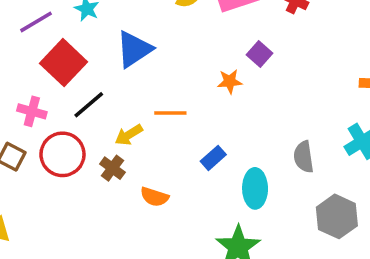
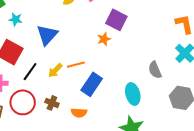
purple square: (260, 54) -> (116, 20), size x1.5
yellow arrow: (129, 135) -> (55, 70), moved
blue rectangle: (213, 158) -> (92, 84), moved, size x1.6

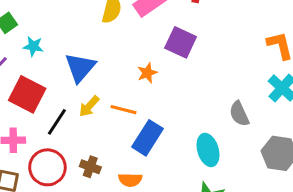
orange star: (104, 39) -> (147, 73), moved
orange line: (76, 65) -> (123, 110), turned 30
yellow arrow: (55, 70) -> (89, 106), moved

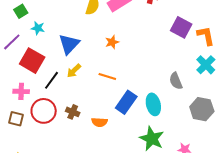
purple square: (181, 42) -> (181, 27), moved
orange star: (147, 73) -> (112, 42), moved
orange line: (123, 110) -> (107, 77), moved
blue rectangle: (147, 138) -> (126, 102), moved

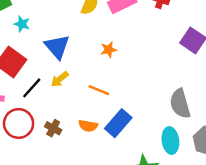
blue triangle: (69, 44) -> (57, 47), turned -30
gray semicircle: (176, 81) -> (180, 104), size x1.4
cyan ellipse: (153, 104) -> (170, 141), moved
orange semicircle: (99, 122) -> (88, 126), moved

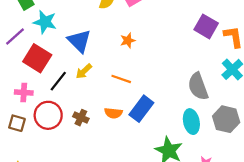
cyan star: (22, 24) -> (45, 22), size x1.5

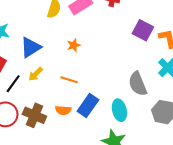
blue triangle: (79, 41) -> (31, 47), turned 45
brown cross: (81, 118) -> (34, 115), size x1.6
cyan ellipse: (191, 122) -> (119, 110), moved

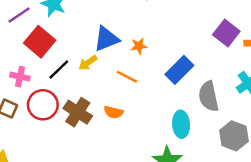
orange star: (74, 45) -> (139, 46), moved
blue triangle: (31, 47) -> (106, 39), moved
blue rectangle: (88, 105) -> (179, 70), moved

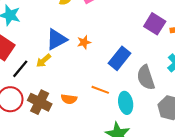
orange line: (127, 77) -> (100, 90), moved

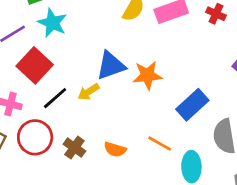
orange star: (84, 42) -> (147, 75), size x1.5
brown cross: (40, 102) -> (74, 148), size x0.7

